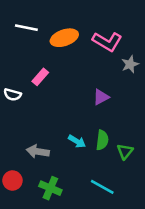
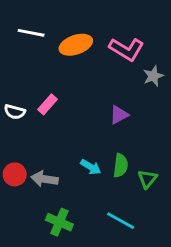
pink rectangle: (40, 77) -> (47, 104), moved
red circle: (12, 181) -> (15, 174), moved

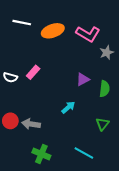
green semicircle: (121, 165) -> (105, 89), moved
cyan arrow: (91, 167) -> (68, 107), moved, turned -72

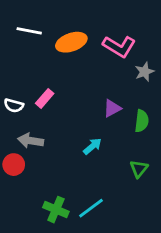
gray arrow: (31, 124) -> (31, 141), moved
cyan line: (84, 153) -> (91, 208), moved, turned -66

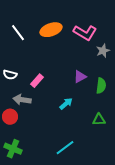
white line: (29, 31) -> (18, 33), moved, turned 42
pink rectangle: (45, 98) -> (37, 81), moved
green triangle: (139, 169) -> (99, 120), turned 48
green cross: (56, 210) -> (13, 149), moved

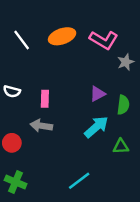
pink rectangle: (37, 81) -> (45, 99), turned -40
gray arrow: (22, 100) -> (41, 126), moved
cyan arrow: (66, 104) -> (96, 127), moved, size x1.5

